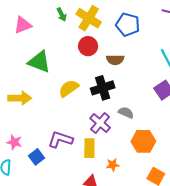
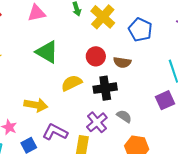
red circle: (88, 46) -> (96, 56), moved
yellow arrow: (20, 98) -> (36, 105), moved

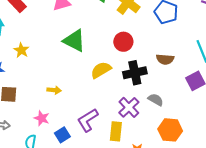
brown semicircle: (122, 62) -> (165, 59), moved
yellow arrow: (36, 105) -> (54, 90), moved, size x0.6
purple L-shape: (55, 132) -> (88, 120), turned -55

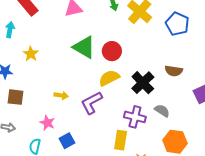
red circle: (123, 42) -> (112, 51), moved
black cross: (135, 73) -> (143, 83), turned -35
purple cross: (129, 107) -> (135, 117), turned -35
purple L-shape: (88, 120) -> (92, 103), moved

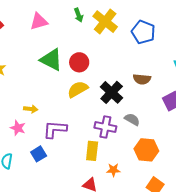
purple L-shape: (92, 103) -> (55, 129), moved, turned 35
pink star: (47, 123) -> (18, 128), moved

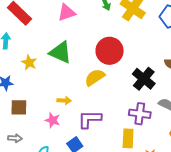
green triangle: (51, 60) -> (60, 52), moved
red circle: (79, 62) -> (110, 51), size x1.4
yellow semicircle: (78, 89) -> (95, 77), moved

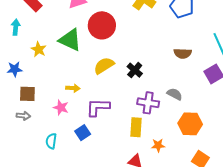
red circle: (110, 51) -> (102, 25), moved
black cross: (144, 79) -> (135, 70), moved, size x0.7
gray arrow: (15, 138) -> (23, 116), moved

